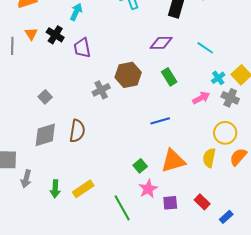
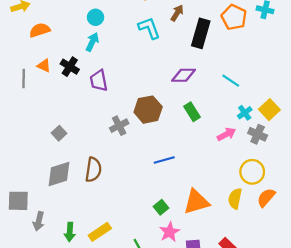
orange triangle: (31, 34) -> (44, 66), turned -32
blue line: (160, 121) -> (164, 160), moved

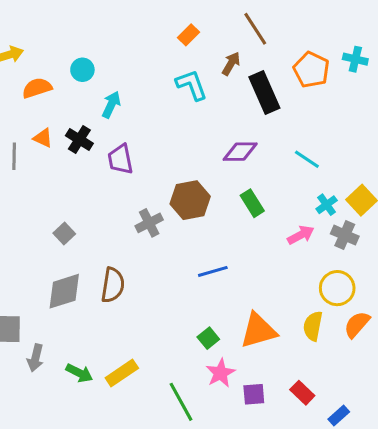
cyan circle: (96, 17) -> (82, 70), moved
black rectangle: (201, 33) -> (264, 92), turned -40
green arrow: (70, 232) -> (79, 373), turned -66

